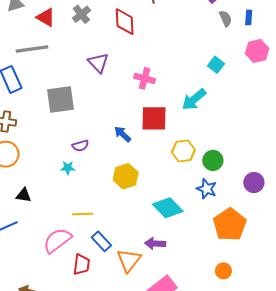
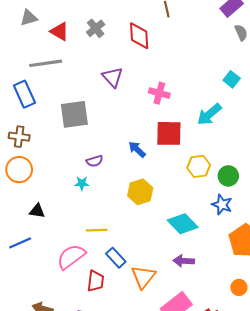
purple arrow: (155, 243) -> (184, 261), moved

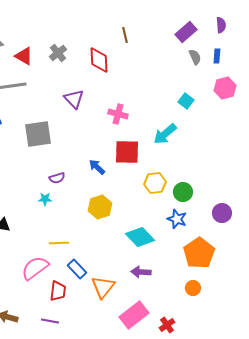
orange circle: (239, 287) -> (193, 288), moved

